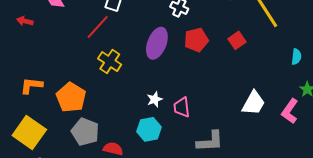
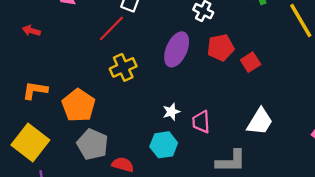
red arrow: (25, 21) -> (31, 31), moved
red square: (237, 40) -> (251, 62), moved
yellow cross: (110, 62) -> (123, 67), turned 30
white trapezoid: (254, 103) -> (260, 122), moved

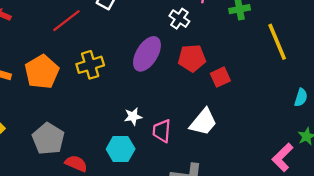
red line: (111, 28) -> (66, 21), moved
orange pentagon: (78, 105) -> (42, 72), moved
white trapezoid: (260, 122) -> (203, 122), moved

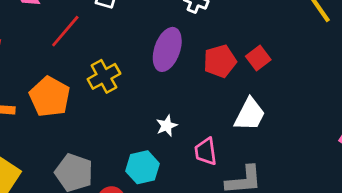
red pentagon: (192, 58) -> (220, 61), moved
pink trapezoid: (162, 131) -> (206, 151), moved
cyan hexagon: (121, 149) -> (143, 167), moved

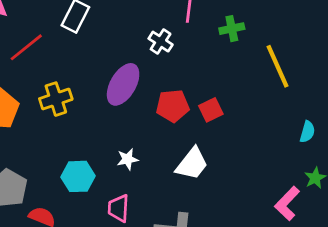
white star: (167, 126) -> (127, 159), moved
pink trapezoid: (206, 151) -> (119, 208), moved
cyan hexagon: (143, 167) -> (78, 176), moved

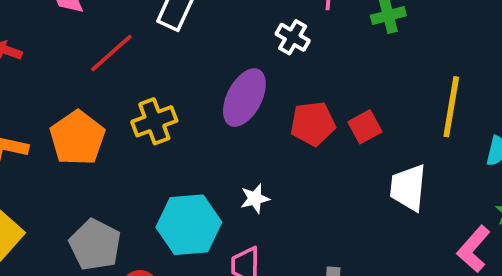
yellow line: (277, 66) -> (451, 107), moved, turned 36
white trapezoid: (192, 164) -> (408, 188), moved, turned 150
cyan hexagon: (78, 176) -> (189, 225), size x1.4

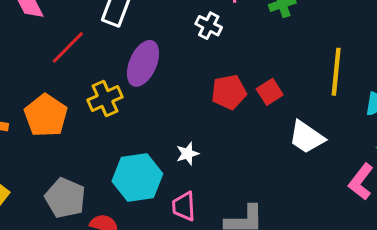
purple ellipse: (244, 98) -> (143, 63), moved
white trapezoid: (408, 188) -> (307, 137), turned -57

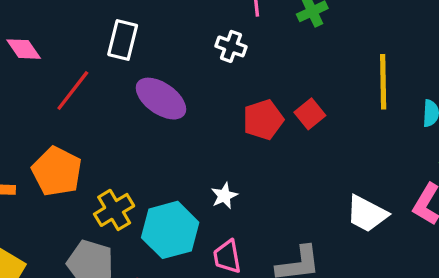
purple ellipse: (143, 63) -> (161, 99), turned -72
yellow cross: (105, 99) -> (114, 210), moved
white trapezoid: (307, 137) -> (367, 214), moved

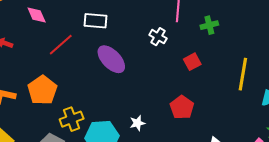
white rectangle: (123, 40) -> (95, 21), turned 70
red square: (310, 114) -> (192, 62), moved
red pentagon: (263, 120) -> (182, 107), moved, turned -30

